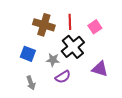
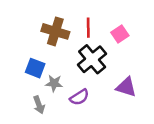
gray star: (53, 60) -> (54, 83), moved

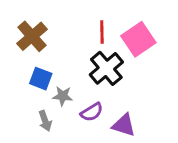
brown cross: (55, 31) -> (32, 36), moved, turned 32
pink square: (120, 34) -> (138, 39), size x1.6
purple triangle: (126, 87) -> (124, 125), moved

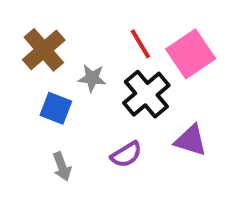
red line: (102, 32) -> (140, 44), turned -30
gray star: (63, 96) -> (92, 78), moved
purple triangle: (124, 125) -> (191, 140), moved

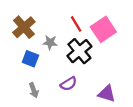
purple triangle: (191, 140) -> (107, 94), moved

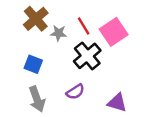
brown cross: (24, 27) -> (36, 19), moved
gray star: (50, 42) -> (58, 33), moved
gray arrow: (34, 90) -> (37, 99), size x1.5

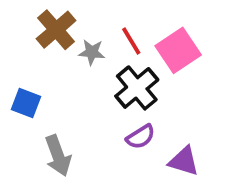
blue square: (33, 64) -> (26, 103), moved
purple semicircle: (75, 92) -> (141, 137), moved

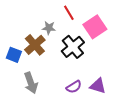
brown cross: (56, 30) -> (35, 45), moved
red line: (131, 41) -> (69, 13), moved
purple semicircle: (141, 137) -> (74, 87), moved

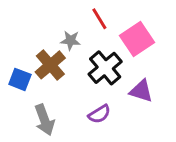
purple triangle: (98, 86) -> (141, 91), moved
purple semicircle: (74, 87) -> (99, 114), moved

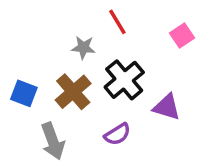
pink square: (137, 39) -> (182, 36), moved, size x0.6
brown cross: (50, 65) -> (73, 92), moved

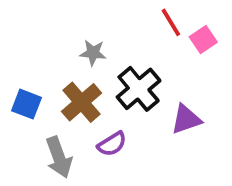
red line: (117, 22) -> (171, 22), moved
purple triangle: (167, 107) -> (186, 119), turned -36
purple semicircle: (117, 134) -> (112, 144), moved

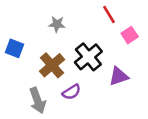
pink square: (203, 39) -> (130, 35), moved
gray star: (93, 53) -> (57, 24), moved
blue square: (26, 104) -> (14, 48), moved

